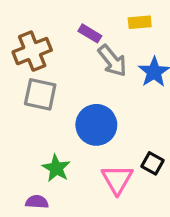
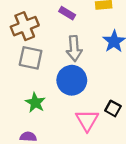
gray arrow: (112, 61) -> (74, 48), moved, turned 35
green star: (56, 168) -> (35, 103), moved

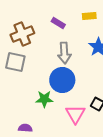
gray square: (31, 58) -> (15, 62), moved
green star: (35, 103) -> (44, 99), moved, turned -30

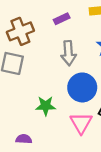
purple rectangle: (58, 23) -> (62, 19), turned -56
blue circle: (62, 80) -> (82, 87), moved

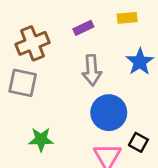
green star: (46, 106) -> (41, 139), moved

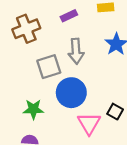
gray square: (23, 83) -> (49, 67), moved, turned -30
blue circle: (109, 113) -> (71, 93), moved

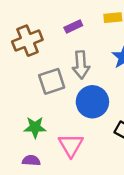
blue circle: (71, 93) -> (92, 102), moved
pink triangle: (89, 123) -> (71, 145), moved

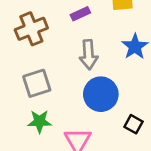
gray square: (52, 81) -> (37, 83), moved

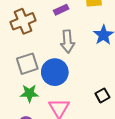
blue circle: (101, 94) -> (55, 72), moved
black square: (134, 124) -> (102, 95), turned 32

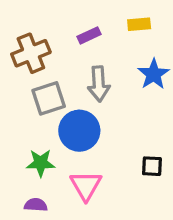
gray square: (27, 64) -> (49, 98), moved
black square: (102, 95) -> (152, 166), turned 32

